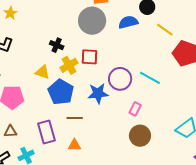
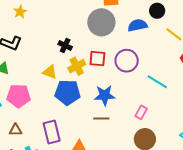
purple circle: (120, 79) -> (127, 61), moved
blue pentagon: (61, 92) -> (67, 92), turned -30
brown line: (75, 118) -> (101, 118), moved

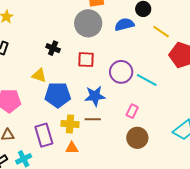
purple circle: (127, 61) -> (121, 72), moved
yellow cross: (77, 66) -> (70, 124), moved, turned 36

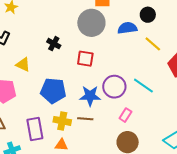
yellow line: (161, 32) -> (153, 44), moved
purple circle: (121, 72) -> (114, 87), moved
yellow triangle: (39, 75) -> (23, 65), moved

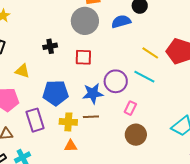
black cross: (54, 44) -> (50, 46), turned -32
yellow line: (153, 44) -> (150, 53), moved
purple rectangle: (35, 129) -> (35, 120), moved

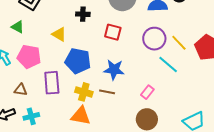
yellow triangle: (22, 71) -> (59, 34), moved
purple circle: (116, 81) -> (154, 39), moved
orange triangle: (71, 146) -> (81, 116), size x1.5

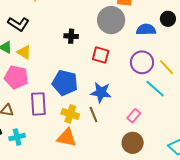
yellow triangle: (59, 34) -> (24, 52), moved
brown line: (107, 92) -> (93, 115), turned 56

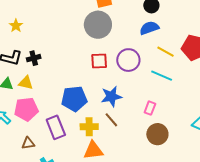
blue semicircle: (146, 30) -> (149, 28), moved
black cross: (71, 36) -> (34, 58), moved
purple circle: (142, 62) -> (128, 60), moved

